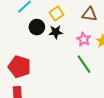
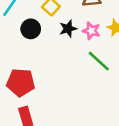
black star: (56, 32) -> (68, 29), moved

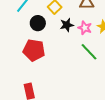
red pentagon: (21, 82) -> (34, 50), moved

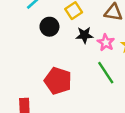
red pentagon: (34, 50) -> (58, 81), moved

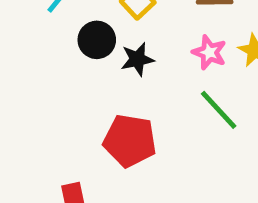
black star: (84, 35) -> (137, 59), moved

